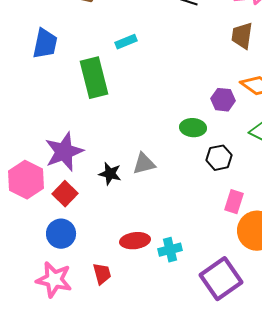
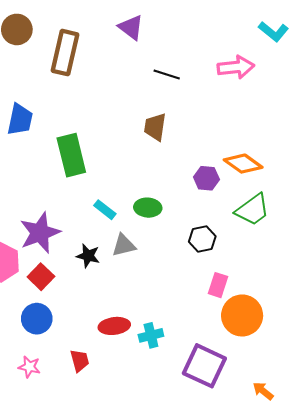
brown trapezoid: (242, 36) -> (155, 127), moved
cyan rectangle: (126, 42) -> (105, 210), moved, turned 60
green ellipse: (193, 128) -> (148, 208), moved
purple square: (221, 279) -> (204, 366), turned -30
pink star: (54, 280) -> (29, 367), size x0.6

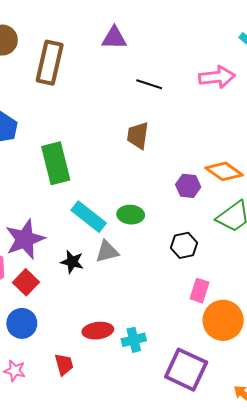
purple triangle: (131, 27) -> (114, 38), turned -36
cyan rectangle: (105, 210) -> (89, 217), size x1.6

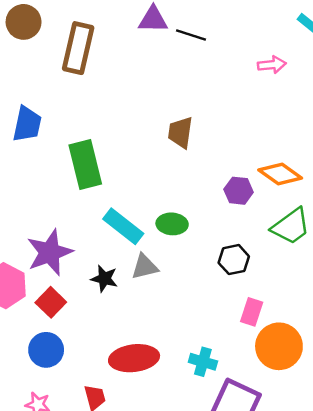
pink arrow: (217, 77) -> (272, 65), size x0.7
black line: (149, 84) -> (191, 35), moved
red ellipse: (98, 331) -> (134, 358), size x1.4
cyan cross: (134, 340) -> (203, 362), moved, turned 30

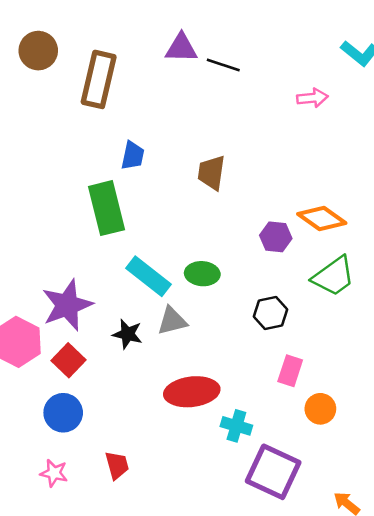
blue trapezoid: (27, 124) -> (133, 156), moved, size x0.7
orange circle: (279, 346) -> (320, 409), size x0.6
red ellipse: (134, 358) -> (192, 392), moved

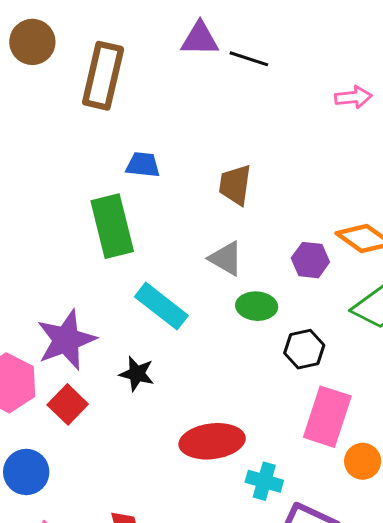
blue trapezoid: (133, 156) -> (143, 165), turned -96
green ellipse: (202, 274) -> (257, 306), moved
gray triangle: (172, 321) -> (226, 258), moved, turned 44
pink rectangle: (290, 371) -> (327, 417), size x1.6
blue circle: (63, 413) -> (26, 472), moved

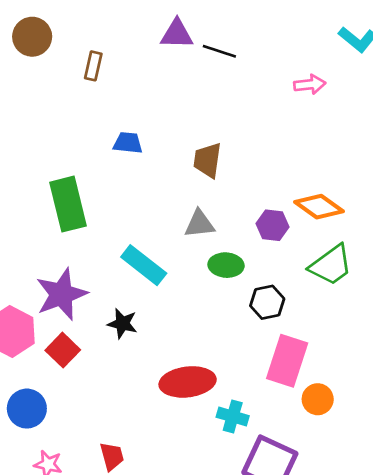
brown rectangle: (103, 76) -> (93, 66), size x0.5
green rectangle: (112, 226) -> (68, 204), moved
gray triangle: (226, 258) -> (199, 224), turned -36

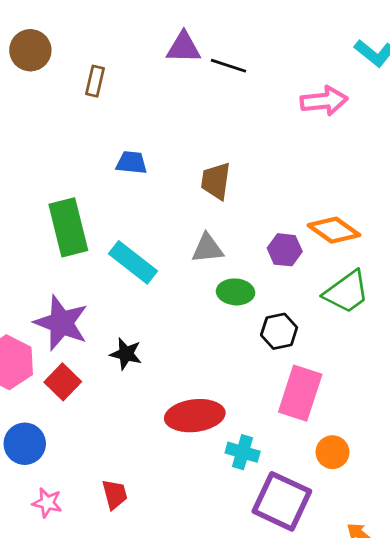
pink arrow: (310, 84) -> (324, 101), size x1.4
cyan rectangle: (144, 265) -> (133, 262), moved
purple star: (61, 294) -> (61, 323), turned -30
orange circle: (318, 399) -> (332, 452), moved

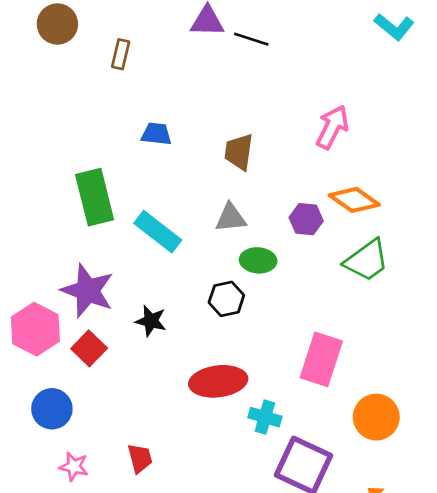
pink arrow: (324, 101) -> (332, 127), moved, turned -57
black hexagon: (279, 331) -> (226, 299), moved
orange circle: (332, 452) -> (376, 417), moved, size x1.4

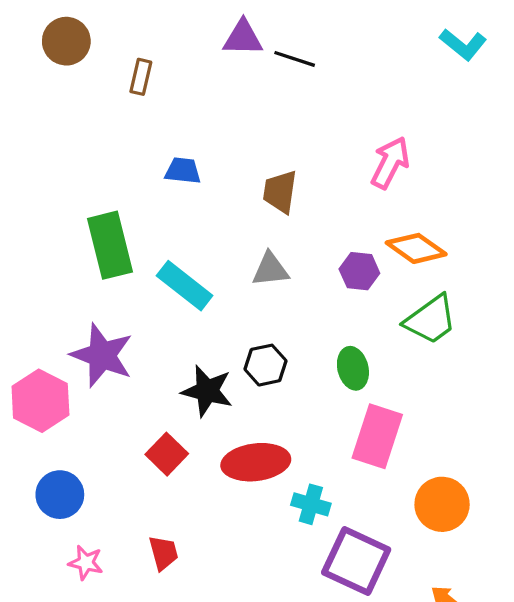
green ellipse: (258, 260) -> (353, 368), moved, turned 72
black star: (151, 321) -> (207, 391), moved, size x1.4
red square: (89, 348) -> (167, 454), moved

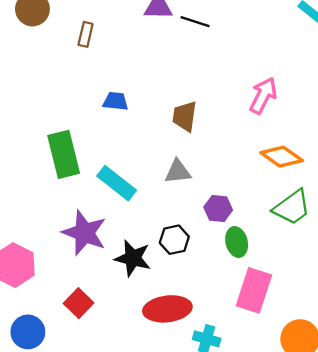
purple hexagon: (359, 271) -> (218, 209), moved
purple star: (102, 355) -> (84, 233), moved
red square: (167, 454) -> (79, 303), moved

